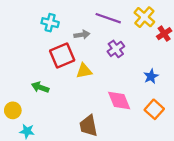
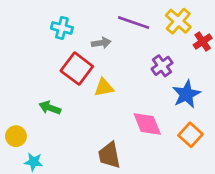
purple cross: (116, 49) -> (162, 66), moved
red square: (62, 56) -> (77, 69), turned -30
blue star: (151, 76) -> (186, 94), size x1.5

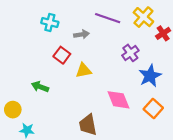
red square: (77, 69) -> (62, 55), size x0.7

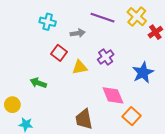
purple cross: (130, 53) -> (106, 57), moved
orange square: (153, 108) -> (132, 116), moved

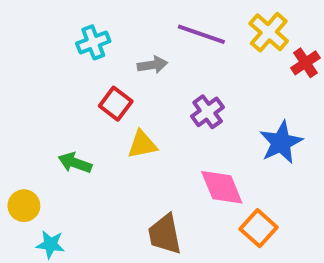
cyan cross: (48, 22) -> (93, 42), turned -35
yellow triangle: (80, 67) -> (142, 144), moved

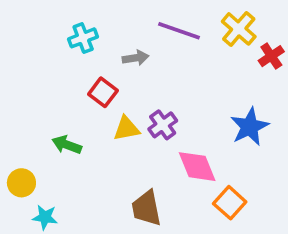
purple cross: (208, 112) -> (163, 125), moved

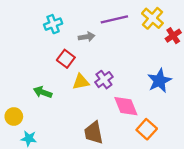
purple line: (179, 31) -> (114, 19), turned -32

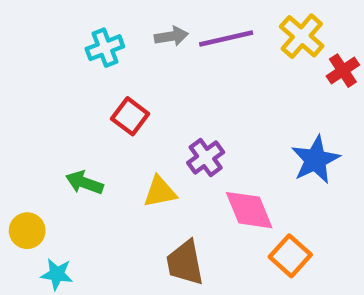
gray arrow: (87, 37) -> (171, 36), moved
yellow triangle: (81, 82) -> (160, 192), moved

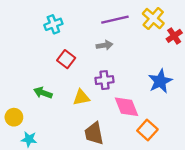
gray arrow: (171, 36) -> (104, 45), moved
purple cross: (206, 157) -> (104, 80), turned 30

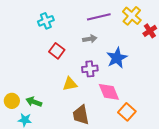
blue star: (160, 81) -> (117, 58), moved
green arrow: (43, 93) -> (34, 102), moved

